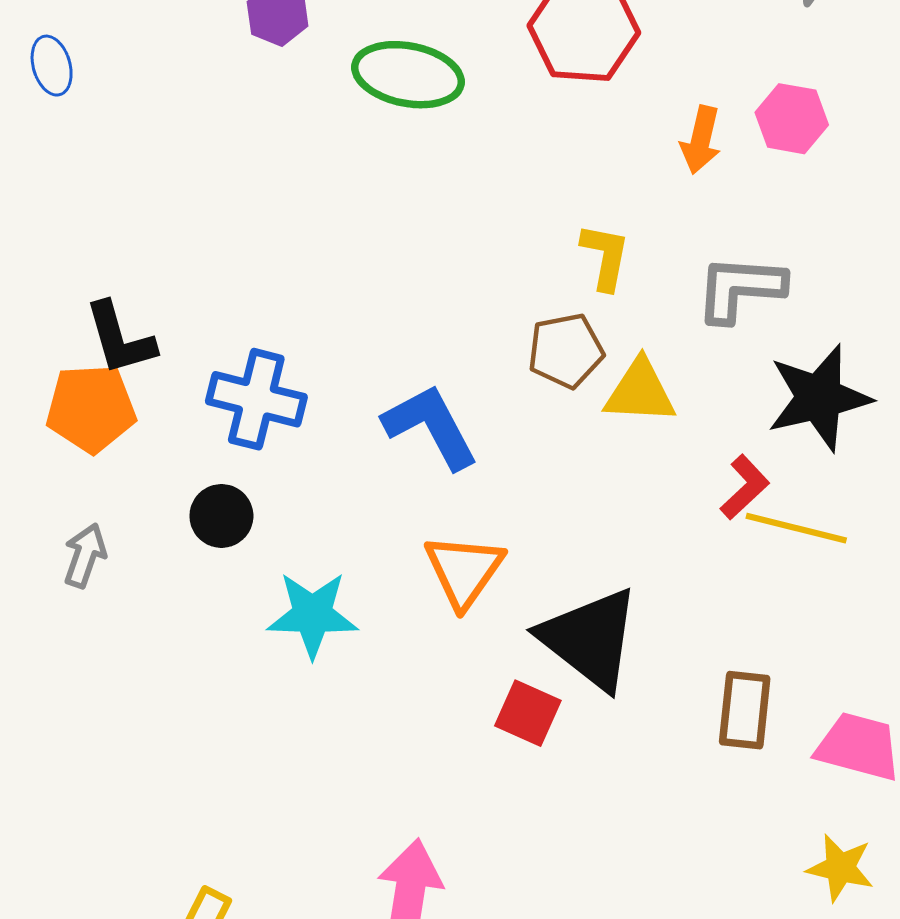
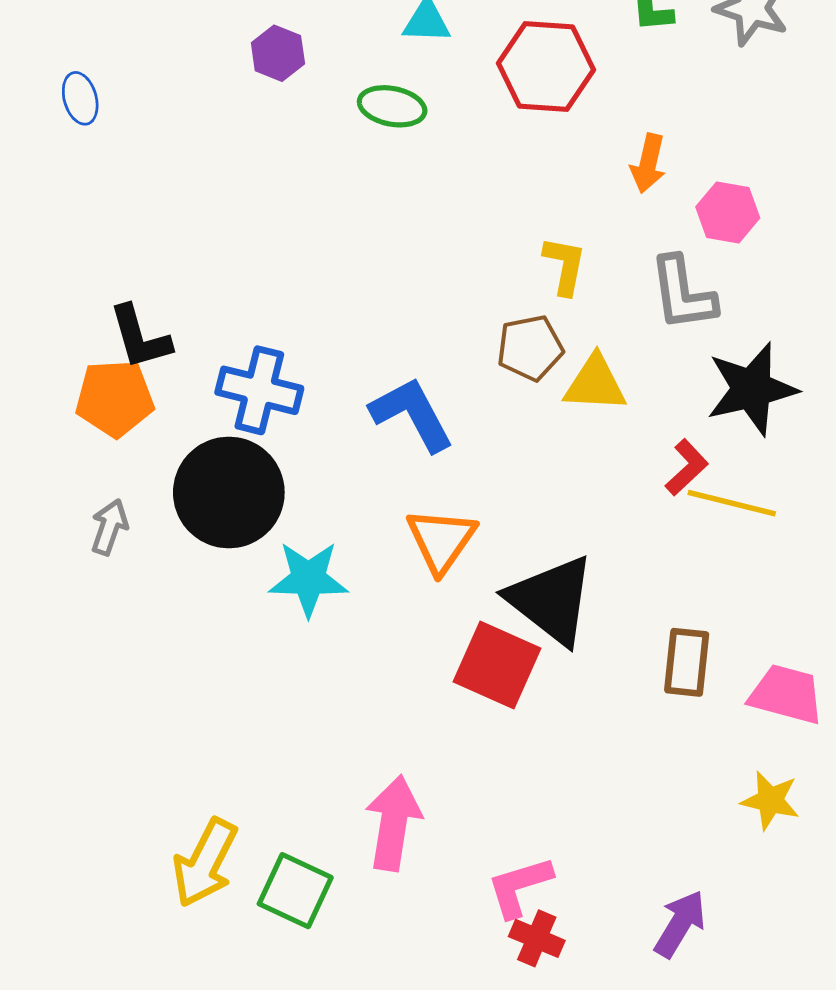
green ellipse: (408, 75) -> (392, 106), size x0.7
pink hexagon: (792, 119) -> (728, 212), moved
gray L-shape: (740, 288) -> (683, 293), turned -102
black circle: (221, 516) -> (229, 492), size x2.0
red square: (528, 713) -> (497, 665), size x1.5

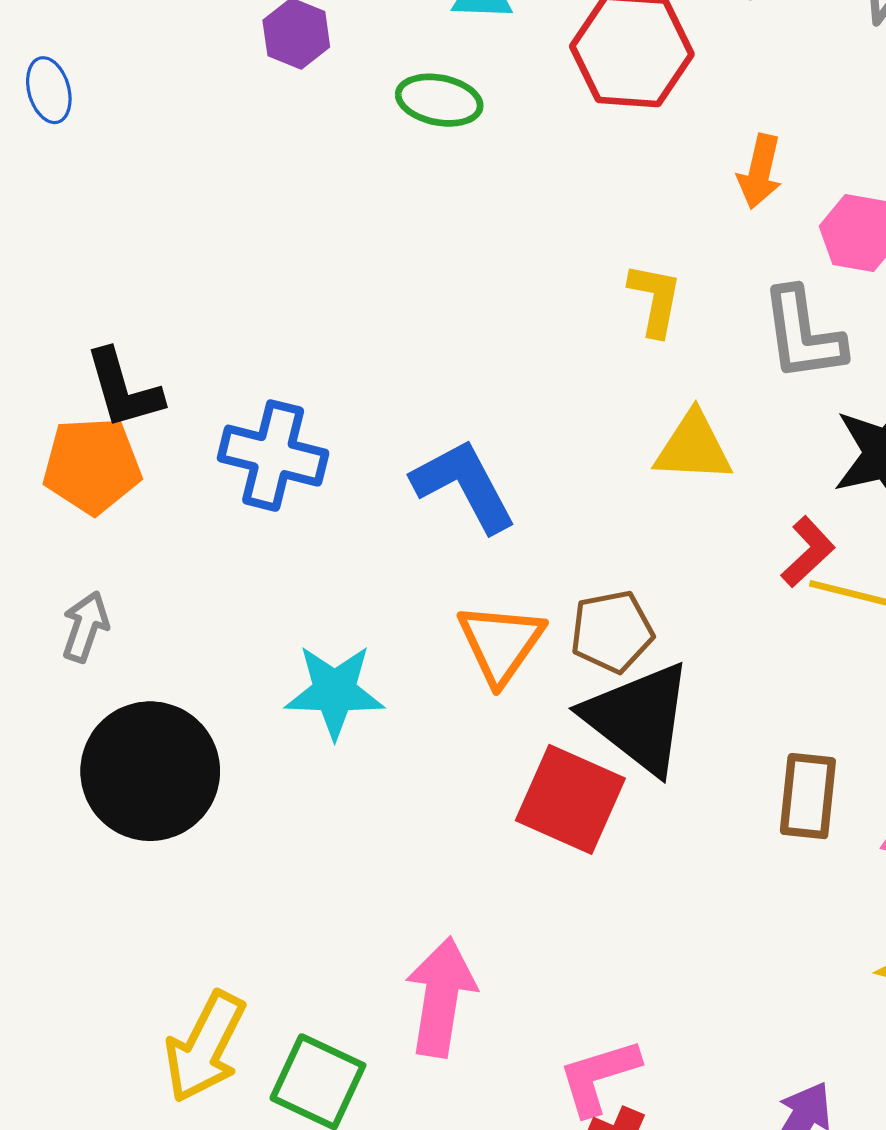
brown pentagon: (530, 348) -> (612, 632), moved
black circle: (229, 492) -> (150, 771), moved

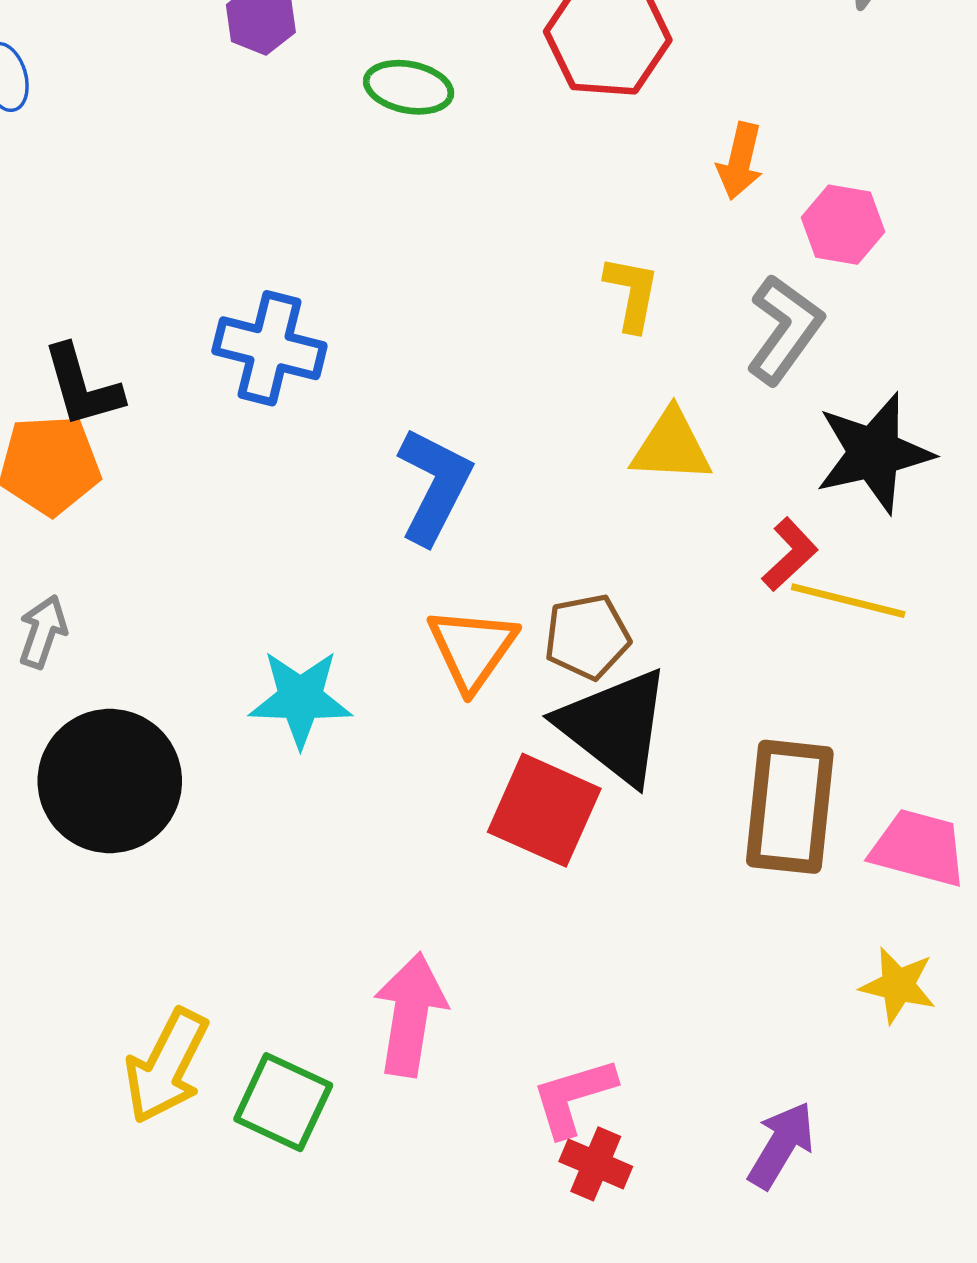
gray L-shape: (803, 334) -> (785, 329), turned -136
blue cross: (273, 456) -> (269, 348), moved
blue L-shape: (464, 485) -> (434, 486), turned 55
brown rectangle: (808, 796) -> (790, 807), size x1.5

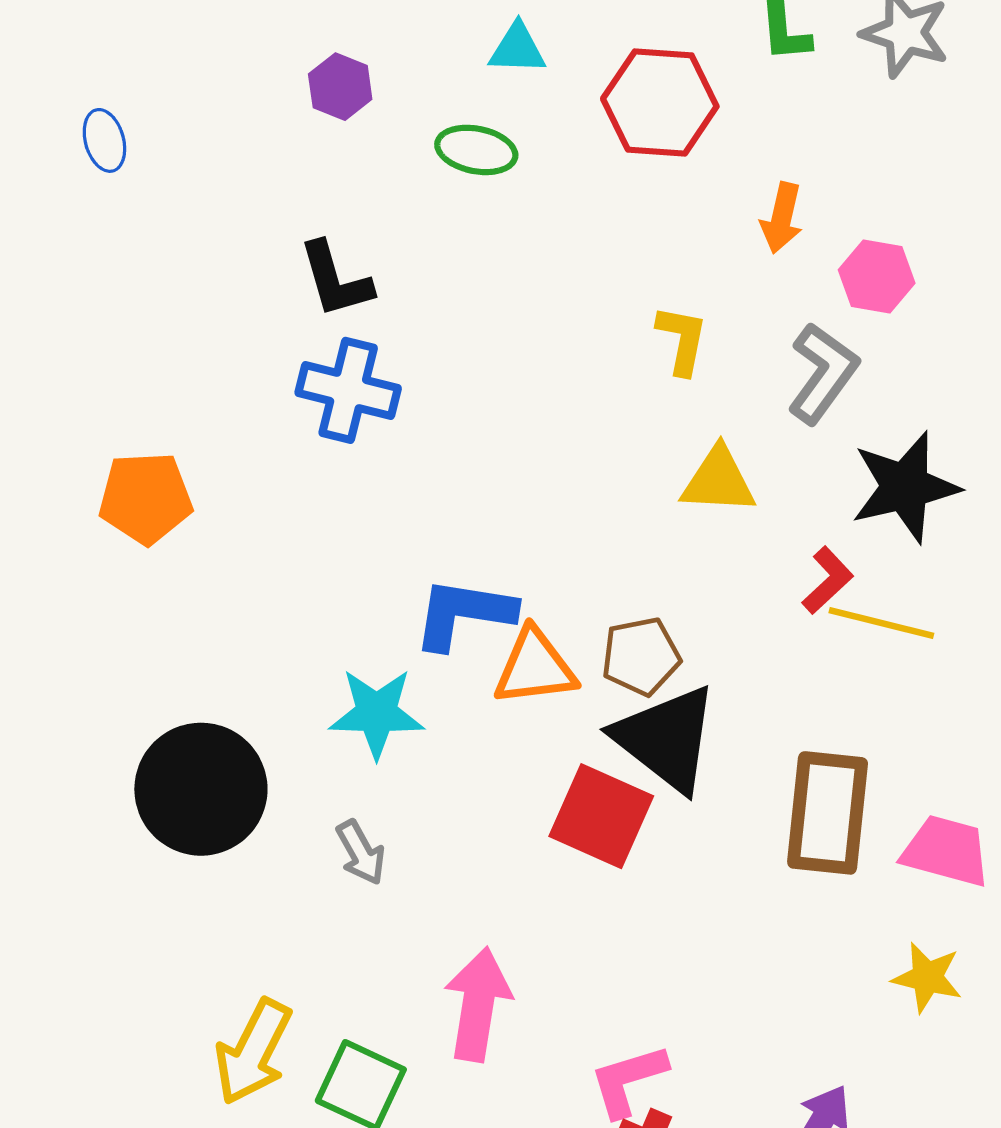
black L-shape: (82, 386) -> (335, 280), moved
blue L-shape: (434, 486) -> (464, 614), moved, turned -108
gray arrow: (43, 632) -> (361, 852), moved, turned 132
orange triangle: (472, 649) -> (535, 667), turned 48

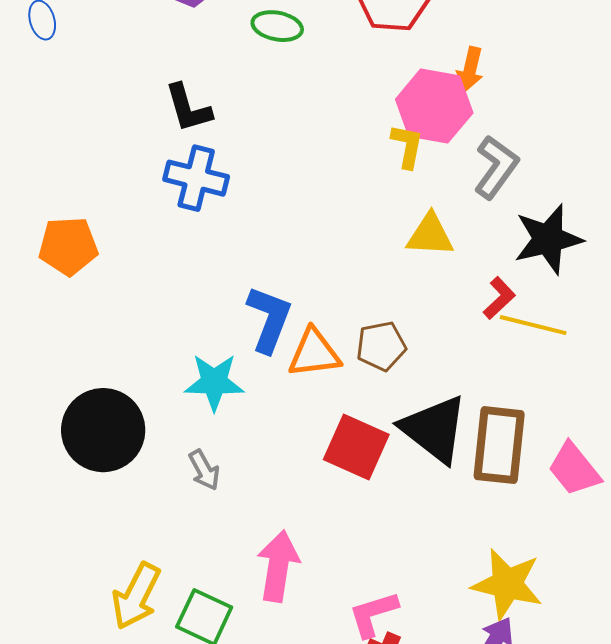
pink hexagon: (877, 277) -> (434, 106), moved, size x1.6
blue L-shape: (464, 614) -> (269, 319), turned 102
black triangle: (666, 739) -> (434, 429), moved
pink trapezoid: (946, 851) -> (574, 469), turned -144
yellow star: (927, 977) -> (507, 584), moved, size x1.6

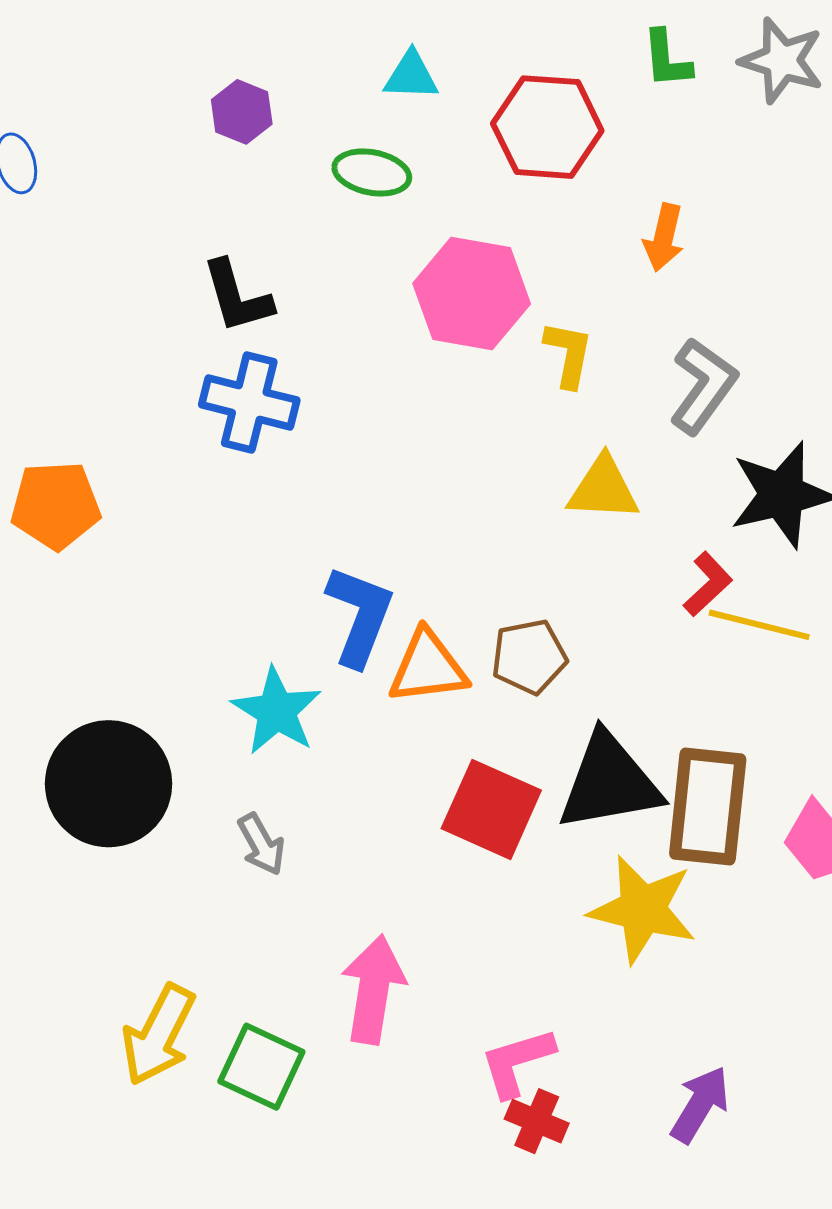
pink hexagon: (434, 106) -> (472, 294), moved
cyan star: (214, 382) -> (276, 711), turned 30
black triangle: (434, 429) -> (609, 782), turned -48
yellow star: (507, 584) -> (643, 909), moved

